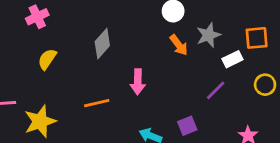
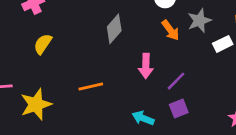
gray diamond: (102, 44) -> (114, 29), moved
pink arrow: (138, 82) -> (146, 66), moved
purple line: (216, 90) -> (176, 81), moved

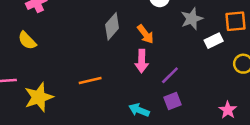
orange arrow: (171, 30) -> (145, 34), moved
yellow semicircle: (43, 44) -> (27, 41), moved, turned -78

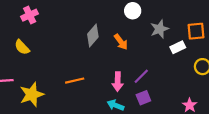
pink arrow: (142, 61) -> (118, 82), moved

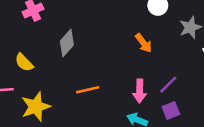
gray diamond: (93, 35) -> (67, 43), moved
yellow semicircle: (22, 47) -> (24, 62), moved

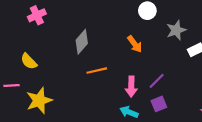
gray diamond: (67, 43) -> (82, 42), moved
orange line: (88, 90) -> (97, 71), moved

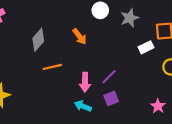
gray star: (176, 30) -> (130, 18), moved
orange arrow: (135, 44) -> (80, 36), moved

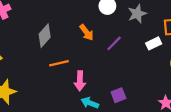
purple line: (109, 77) -> (114, 43), moved
pink arrow: (85, 82) -> (80, 81), moved

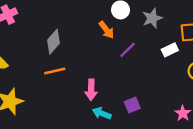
orange arrow: (86, 32) -> (106, 30), moved
orange line: (59, 63) -> (55, 71), moved

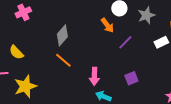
orange line: (55, 71) -> (63, 60), turned 54
purple square: (132, 105) -> (131, 78), moved

